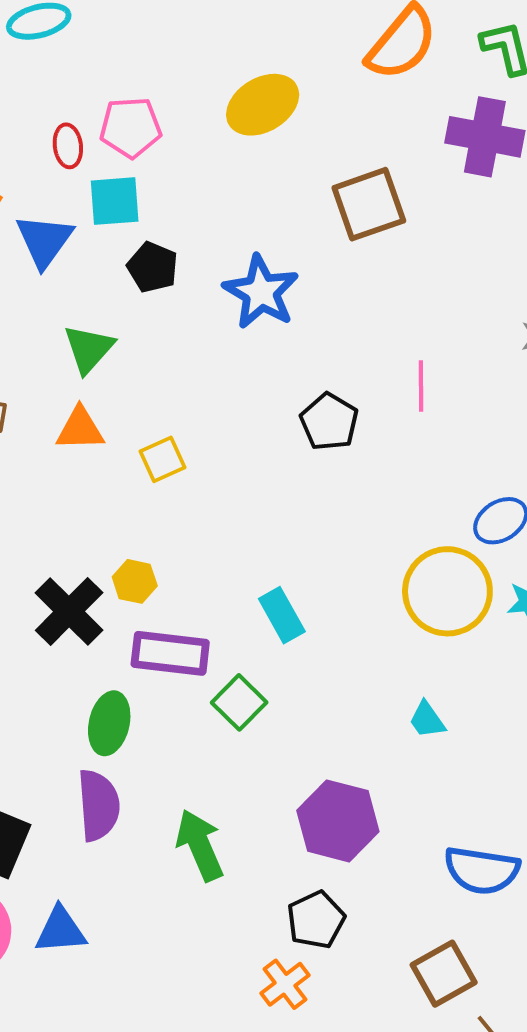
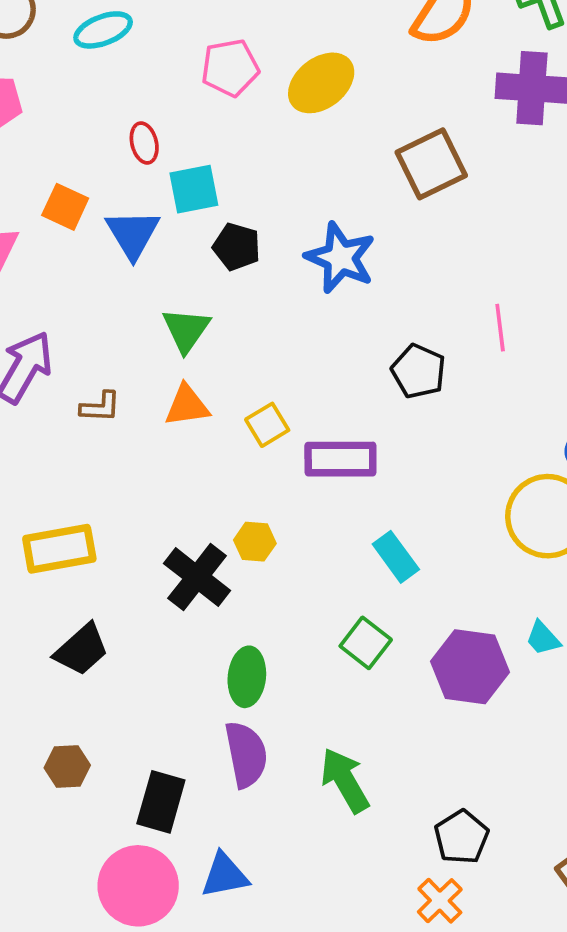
pink pentagon: (131, 127) -> (230, 68), moved
purple rectangle: (170, 653) -> (340, 459), moved
purple hexagon: (338, 821) -> (470, 667), moved

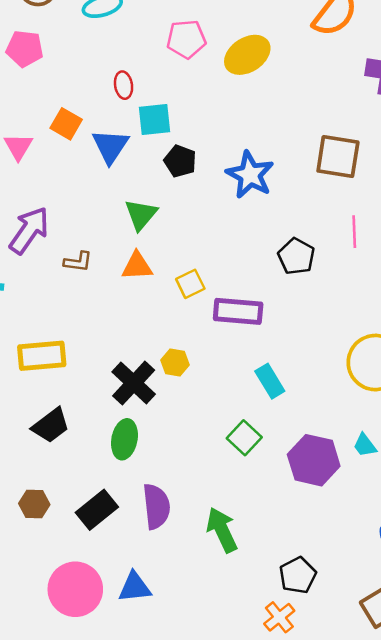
brown square: (431, 164) -> (338, 156), moved, turned 30
green ellipse: (247, 677) -> (124, 439), moved
black rectangle: (161, 802) -> (97, 510), moved, turned 30

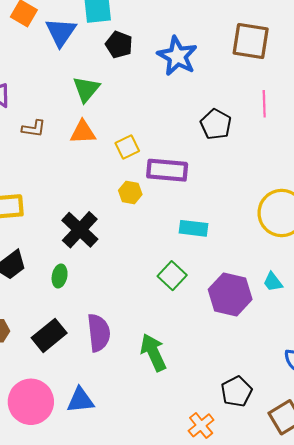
yellow hexagon: (175, 362) -> (130, 192), moved
cyan rectangle: (270, 381) -> (194, 228), turned -52
green ellipse: (124, 439) -> (60, 276), moved, size x0.7
black pentagon: (298, 575) -> (237, 392), moved

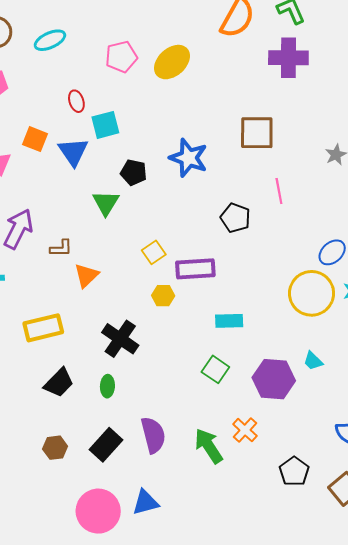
black pentagon: (119, 45) -> (134, 172), moved
orange triangle: (83, 132) -> (86, 275), moved, turned -32
orange cross: (201, 425) -> (245, 430), moved

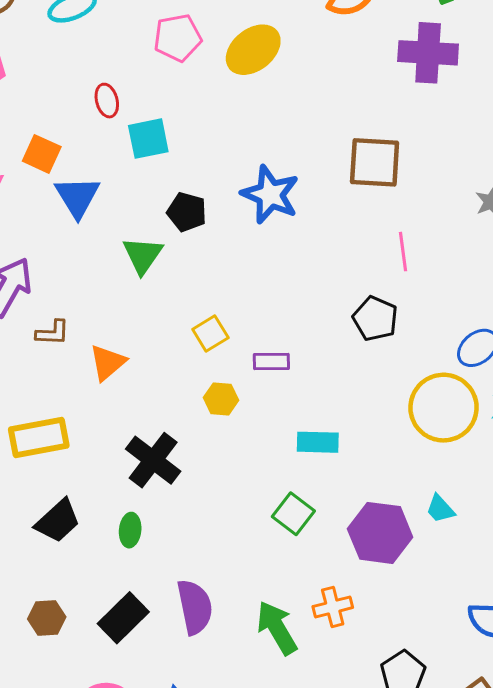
blue triangle: (73, 152) -> (77, 197), moved
black pentagon: (235, 218) -> (375, 319), moved
brown L-shape: (61, 248) -> (53, 333), moved
purple rectangle: (195, 269) -> (271, 361), size x0.6
orange cross: (245, 430) -> (333, 607), turned 30

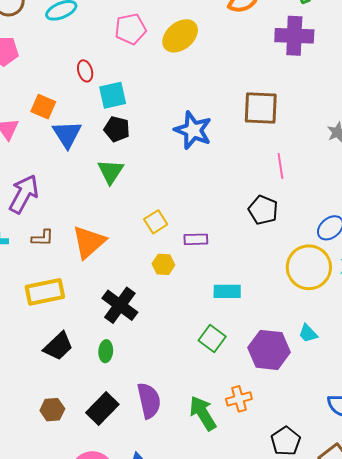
black pentagon: (187, 212) -> (117, 129), moved
brown L-shape: (53, 333) -> (42, 238), moved
orange triangle: (108, 363) -> (89, 242), size x1.4

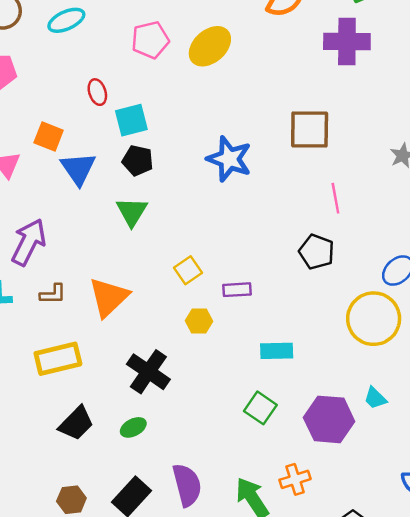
green ellipse: (106, 351) -> (133, 427), turned 60

